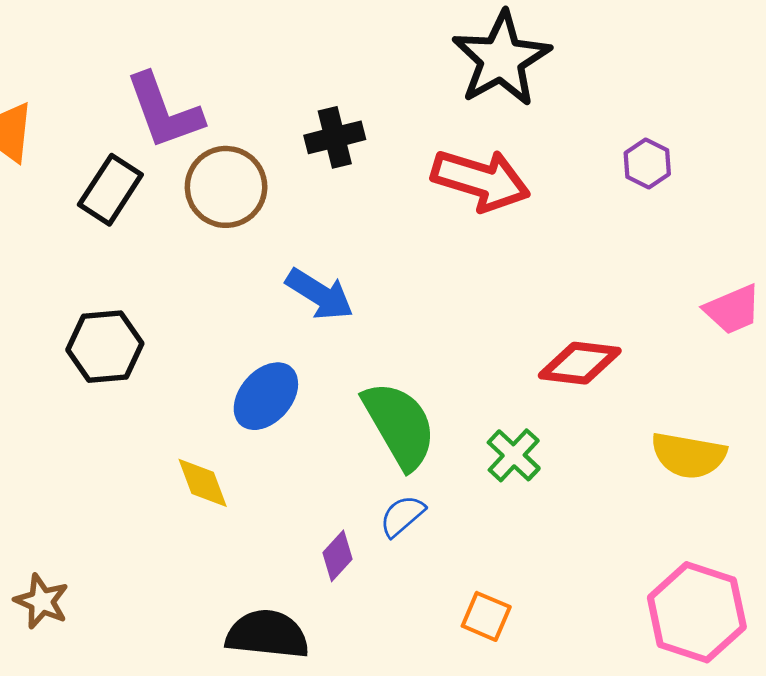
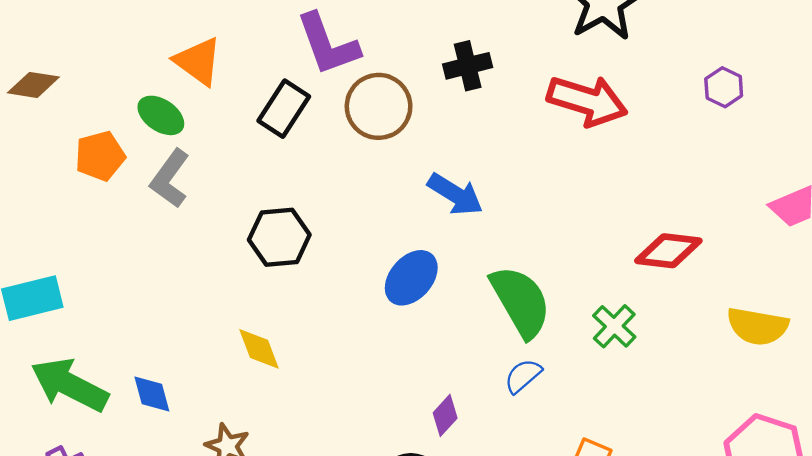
yellow diamond: (203, 483) -> (259, 349), moved
purple diamond: (338, 556) -> (445, 415), moved

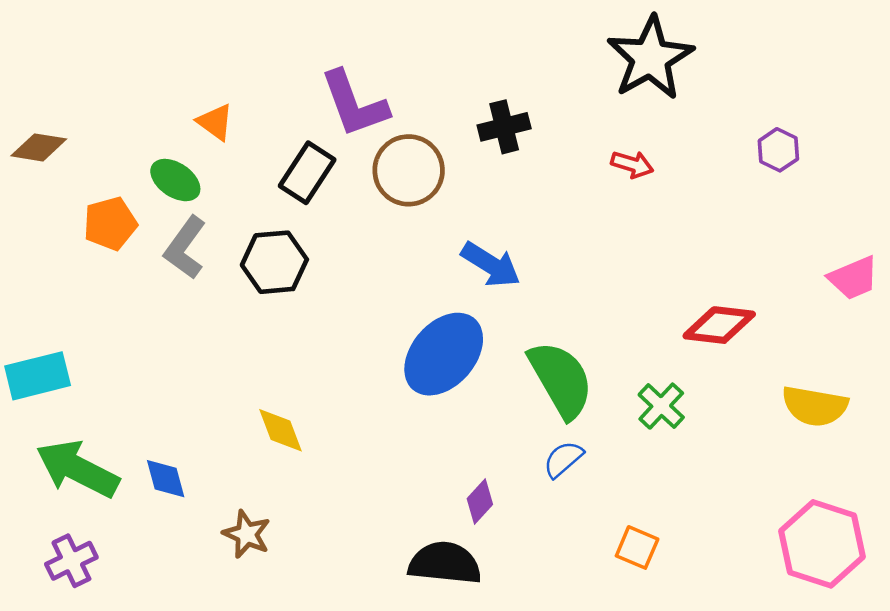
orange triangle: (198, 61) -> (215, 122), size x0.7
red arrow: (587, 101) -> (632, 164), size x0.5
black hexagon: (279, 237) -> (274, 262), moved
blue ellipse: (411, 278) -> (444, 354), size x1.4

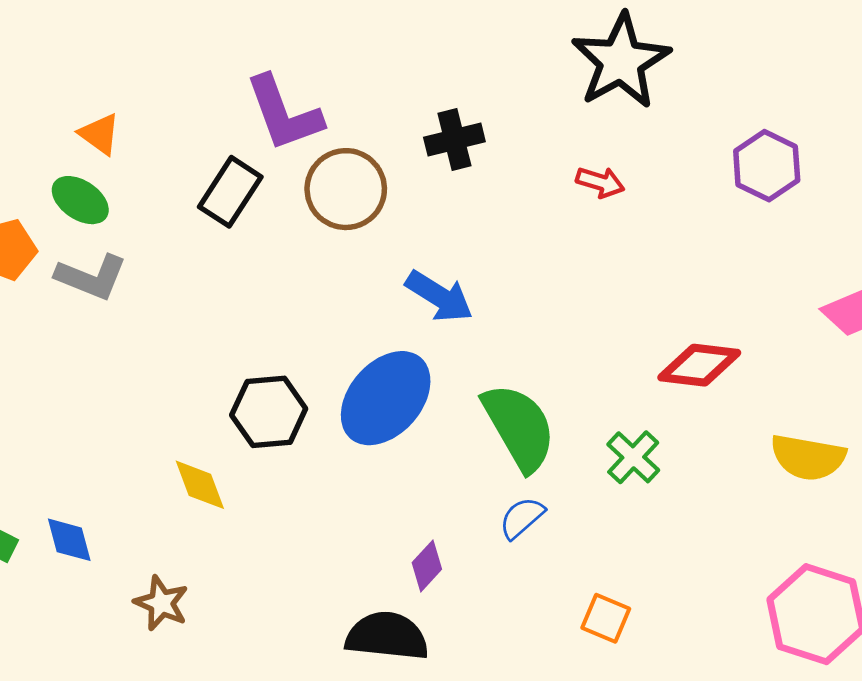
orange triangle: (215, 122) -> (100, 134), moved
purple hexagon: (778, 150) -> (767, 166), size x1.4
gray L-shape: (185, 248) -> (91, 277), turned -104
black hexagon: (274, 262) -> (269, 412), moved

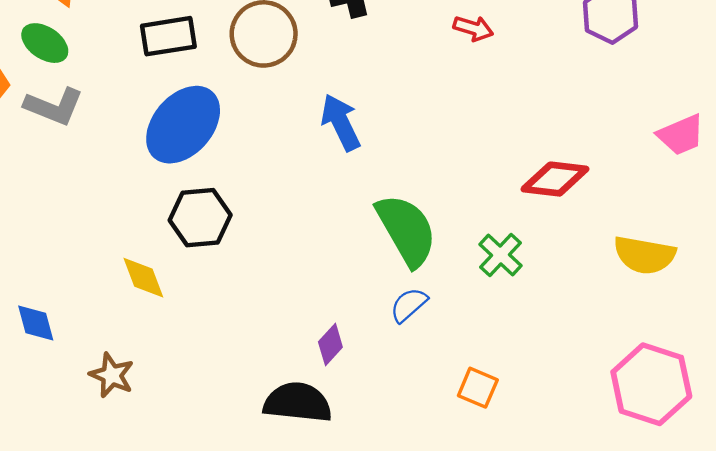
black rectangle: (230, 192) -> (168, 36), turned 48
blue arrow: (439, 296) -> (341, 122), turned -148
blue ellipse: (386, 398) -> (183, 125), moved

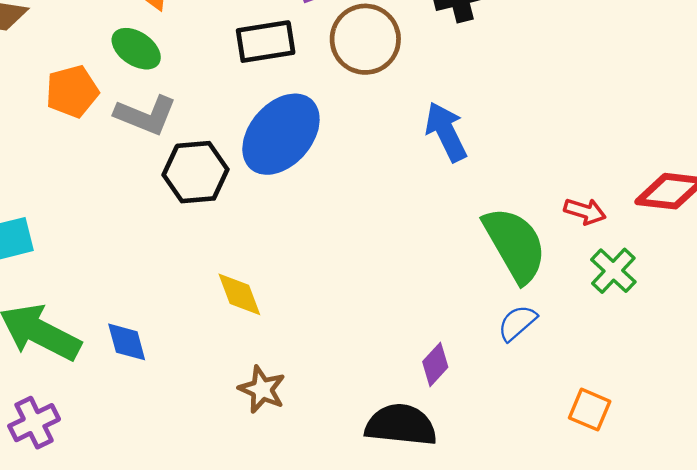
red arrow: (473, 28) -> (585, 211), moved
black hexagon: (200, 218) -> (196, 172), moved
brown star: (112, 375) -> (262, 389), moved

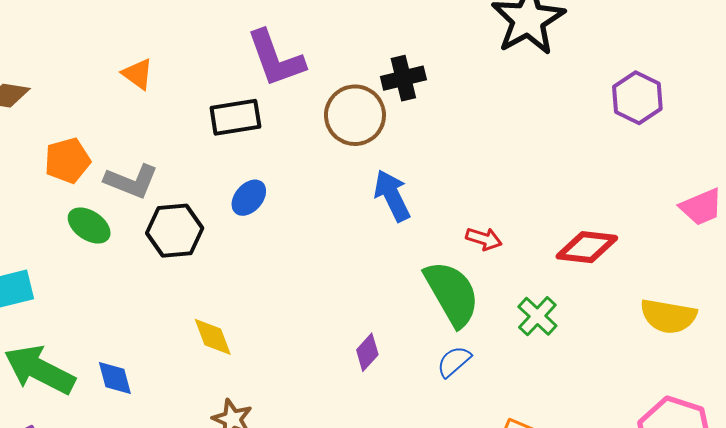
brown circle: (365, 39) -> (355, 115), moved
green ellipse: (136, 49) -> (89, 226), moved
blue ellipse: (281, 134) -> (249, 198), size x0.5
red arrow: (585, 211) -> (484, 239), moved
purple diamond: (435, 364) -> (367, 352), moved

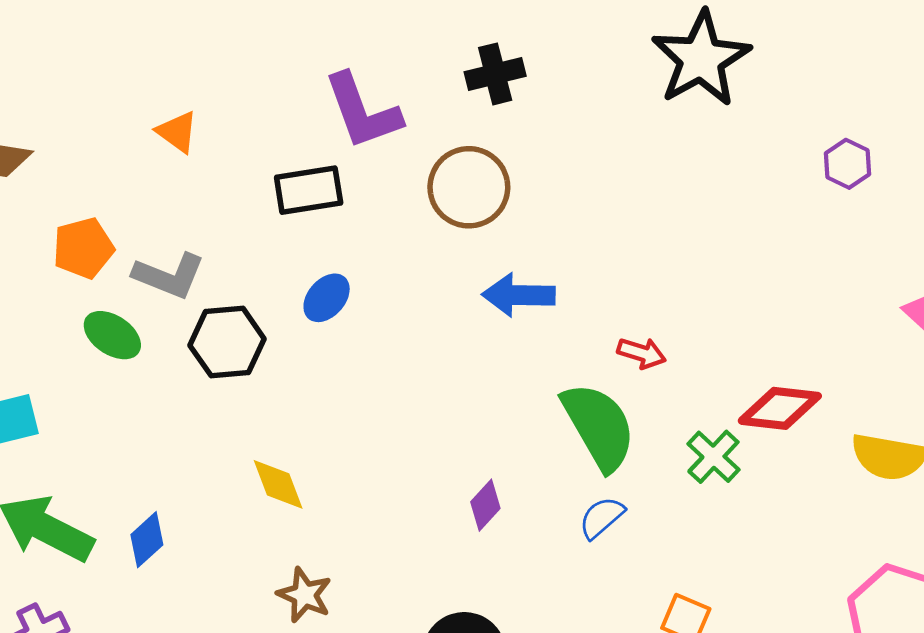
black cross: (403, 78) -> (495, 74), moved
purple hexagon: (637, 98) -> (848, 164), size x0.7
blue arrow: (392, 196) -> (519, 295), turned -63
red diamond: (587, 247) -> (780, 408), moved
blue diamond: (115, 378) -> (147, 540), turned 63

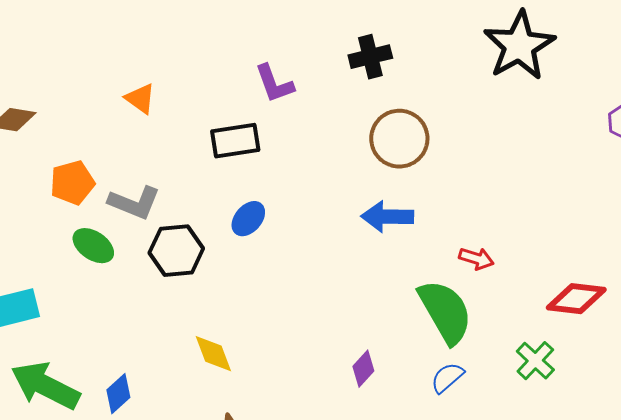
purple L-shape: (362, 111) -> (274, 84), size x0.7
brown circle: (469, 187) -> (399, 139), moved
green cross: (713, 457) -> (535, 361), moved

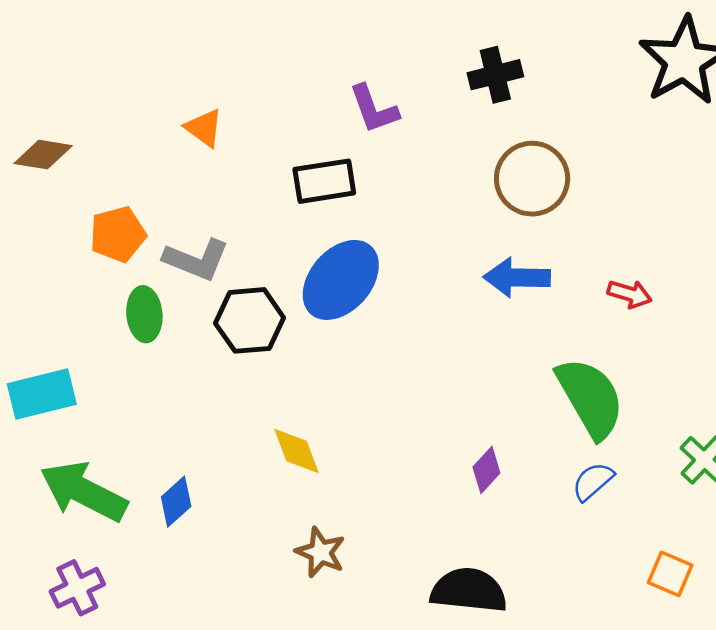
blue ellipse: (248, 219) -> (341, 280), size x1.8
green ellipse: (93, 246) -> (144, 314), turned 51
red arrow: (476, 259) -> (630, 294), moved

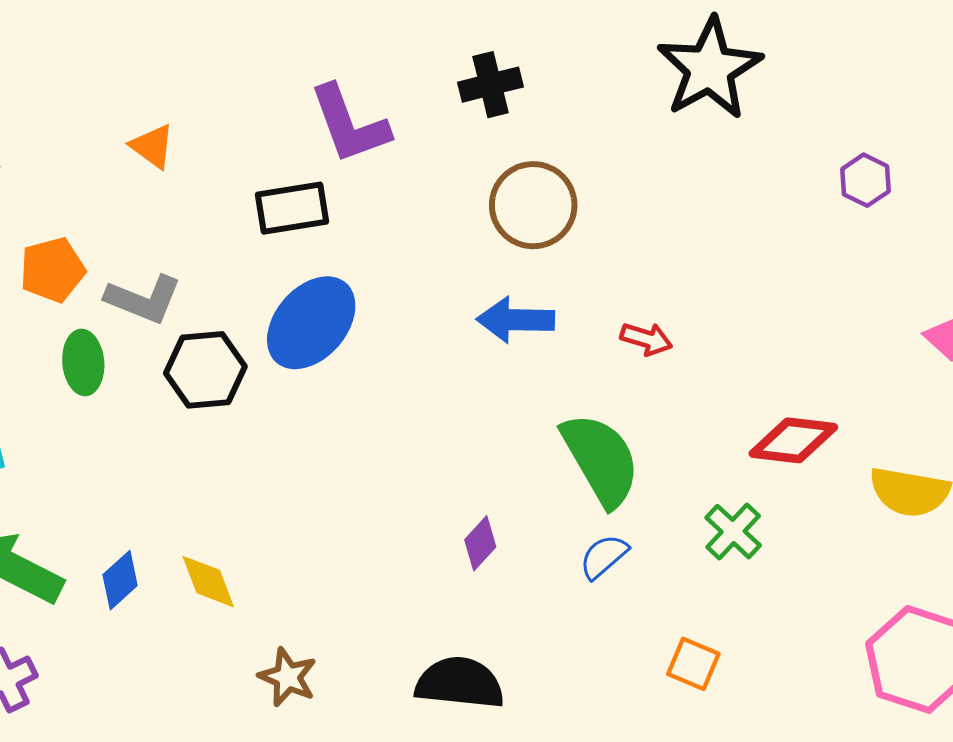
purple L-shape: (374, 109) -> (349, 124), size x1.4
yellow diamond: (296, 451) -> (208, 582), moved
brown star: (321, 552) -> (288, 677), moved

